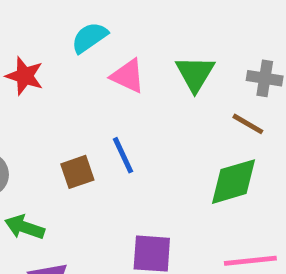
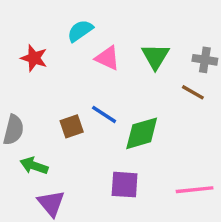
blue line: (123, 155) -> (104, 114), turned -32
green diamond: (233, 182) -> (142, 133), moved

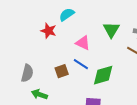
red star: (34, 58) -> (49, 31), moved
pink triangle: (107, 58) -> (83, 43), moved

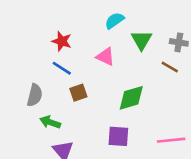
cyan semicircle: (67, 15) -> (114, 21), moved
blue line: (81, 64) -> (62, 68), moved

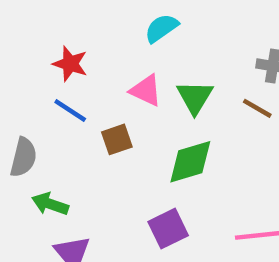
green triangle: (141, 40) -> (195, 97), moved
brown square: (78, 93) -> (117, 139), moved
purple square: (118, 136) -> (168, 229), turned -30

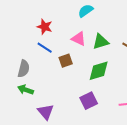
green triangle: (195, 97) -> (101, 42), turned 42
green arrow: (50, 204) -> (26, 90), moved

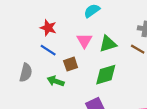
pink triangle: (79, 39) -> (84, 41), turned 35
green arrow: (26, 90) -> (56, 81), moved

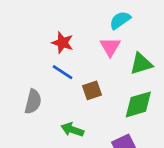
pink triangle: (84, 41) -> (110, 47), moved
green arrow: (56, 81) -> (72, 130), moved

